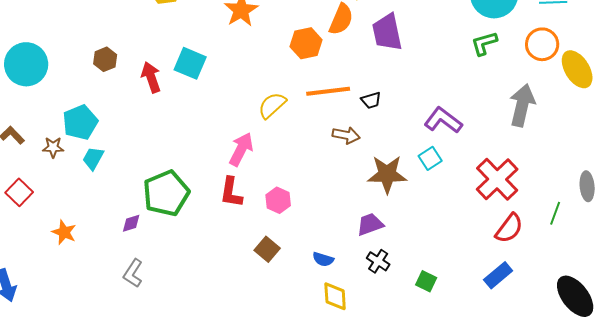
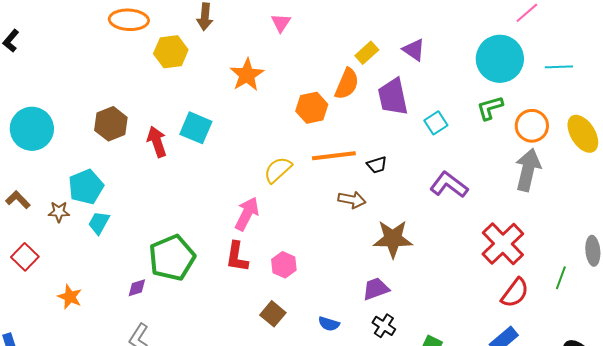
orange circle: (542, 44) -> (532, 126), moved
brown hexagon: (105, 59) -> (111, 124), size x1.4
cyan square: (430, 158) -> (436, 123), moved

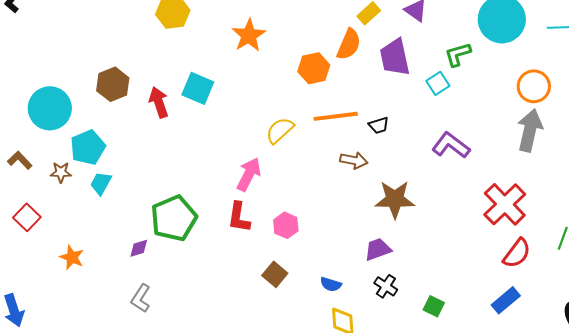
green L-shape: (490, 108) -> (458, 54), moved
cyan circle: (32, 129) -> (50, 108), moved

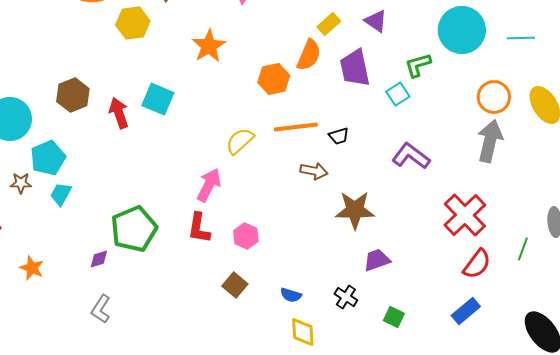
purple trapezoid: (378, 249) -> (377, 260), moved

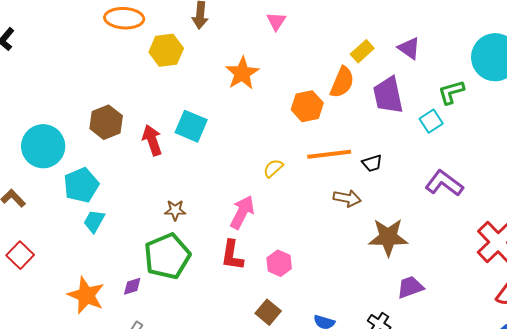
yellow semicircle: (240, 141) -> (273, 168), size x0.7
brown star: (21, 183) -> (175, 210), moved
orange star: (32, 268) -> (86, 295), moved, size x1.5

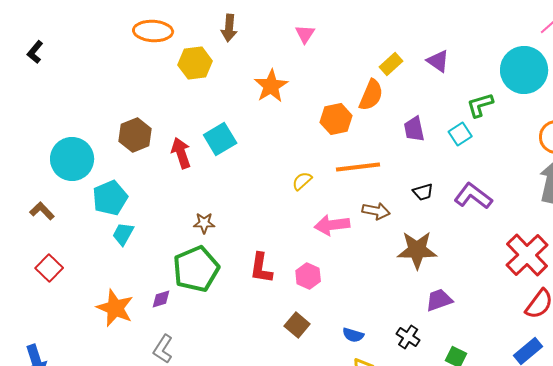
purple trapezoid: (388, 95) -> (414, 129), moved, size x0.7
cyan square: (191, 126) -> (220, 139), turned 36
black trapezoid: (372, 163) -> (423, 192), moved
pink arrow: (242, 212) -> (332, 225), moved, turned -124

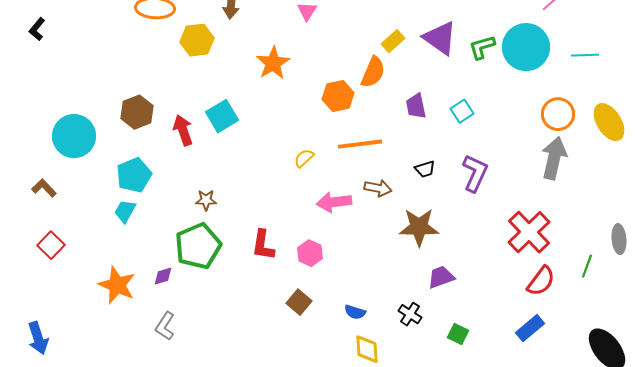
purple triangle: (438, 61) -> (440, 38), size x1.5
green L-shape: (480, 105) -> (482, 47), moved
purple L-shape: (473, 196) -> (475, 173), turned 78
cyan pentagon: (110, 198) -> (134, 175), moved

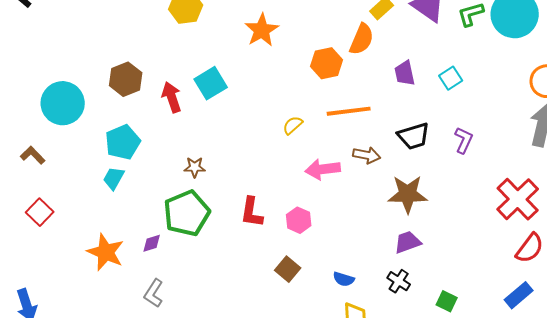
black trapezoid: (425, 169) -> (414, 136), size x1.6
purple L-shape: (475, 173) -> (464, 140), size x0.7
purple trapezoid: (441, 277) -> (408, 242), moved

